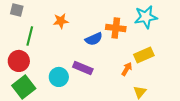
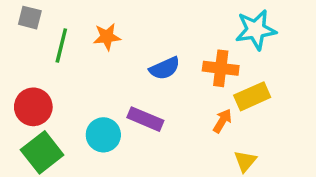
orange cross: (116, 28) -> (221, 68), moved
green line: (30, 36) -> (61, 46), moved

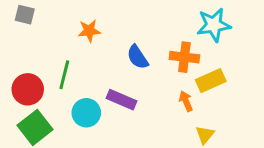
green line: (61, 46) -> (64, 75), moved
blue semicircle: (165, 68) -> (138, 57), turned 80
orange arrow: (222, 121) -> (186, 101), turned -54

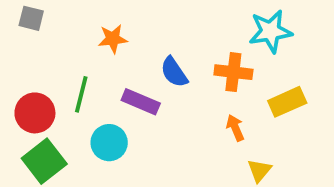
yellow rectangle: (211, 81) -> (287, 102), moved
purple rectangle: (121, 100) -> (141, 102), moved

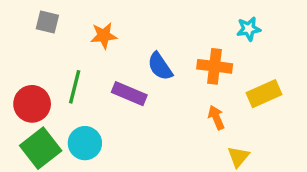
gray square: (31, 18) -> (47, 22), moved
cyan star: (270, 31) -> (249, 29), size x0.6
cyan circle: (109, 143) -> (85, 143), moved

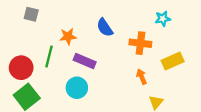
orange star: (104, 36) -> (68, 36), moved
blue semicircle: (160, 66) -> (105, 28), moved
cyan circle: (85, 143) -> (77, 88), moved

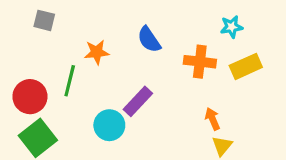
purple rectangle: (85, 61) -> (138, 101), moved, turned -70
yellow rectangle: (173, 61) -> (246, 66), moved
orange arrow: (142, 77) -> (212, 119), moved

